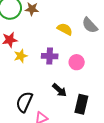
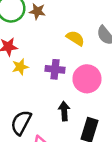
pink circle: (77, 62) -> (87, 79), size x1.5
black arrow: (59, 90) -> (64, 111), turned -140

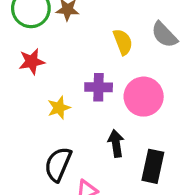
yellow semicircle: (75, 38) -> (123, 42), turned 42
yellow star: (20, 67) -> (59, 108), moved

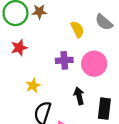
yellow star: (59, 108) -> (33, 86), moved

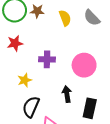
gray semicircle: (104, 22) -> (92, 18), moved
yellow semicircle: (77, 29) -> (65, 18), moved
purple cross: (64, 60) -> (47, 59), moved

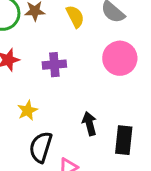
purple cross: (47, 59) -> (54, 65), moved
pink circle: (84, 65) -> (120, 58), moved

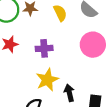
yellow star: (28, 110) -> (47, 80), moved, size x1.5

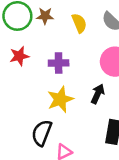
black arrow: (69, 93) -> (98, 94), moved, turned 35

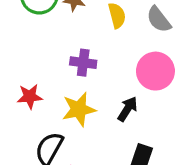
red star: (19, 56) -> (30, 97), moved

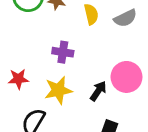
gray semicircle: (159, 19) -> (125, 18), turned -80
pink circle: (155, 71) -> (126, 77), moved

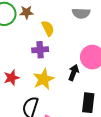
yellow semicircle: (91, 14) -> (48, 28), moved
gray semicircle: (125, 18) -> (81, 13), turned 42

